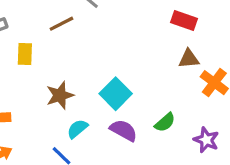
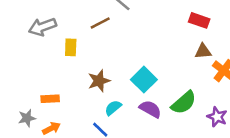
green semicircle: (165, 122) -> (184, 103), size x1.5

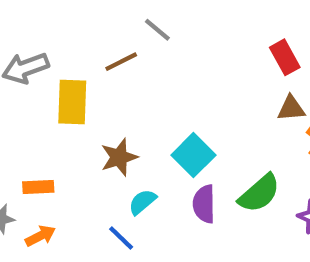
red rectangle: (199, 20) -> (285, 57), turned 42
yellow rectangle: (71, 47) -> (72, 102), size x1.5
purple semicircle: (150, 109) -> (204, 204), turned -120

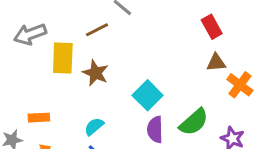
brown star: (119, 157) -> (96, 73), moved, turned -30
cyan semicircle: (142, 202) -> (94, 127), moved

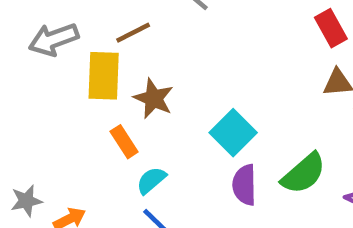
brown line: (97, 30) -> (133, 33), moved
orange rectangle: (39, 118) -> (124, 142), moved, turned 60

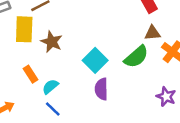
orange rectangle: (124, 142) -> (30, 74), moved
green semicircle: (304, 173) -> (136, 57), moved

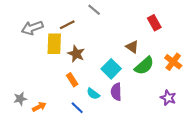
brown triangle: (152, 33) -> (132, 47), moved, turned 40
orange rectangle: (30, 74) -> (72, 80), moved
cyan semicircle: (50, 87) -> (93, 94), moved, turned -104

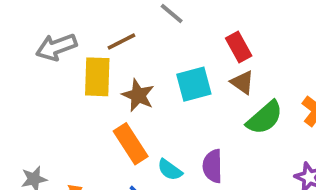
red rectangle: (154, 23) -> (239, 47), moved
cyan square: (111, 69) -> (194, 84), moved, turned 30
orange rectangle: (72, 80) -> (131, 144), size x1.5

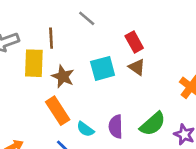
brown line: (121, 41) -> (51, 38), turned -66
green semicircle: (265, 118) -> (153, 124), moved

